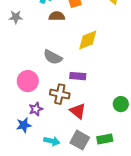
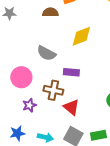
blue star: (24, 125) -> (17, 133), moved

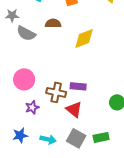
brown semicircle: (50, 12) -> (53, 23), moved
gray semicircle: (46, 53) -> (26, 33), moved
purple rectangle: (71, 72) -> (78, 86), moved

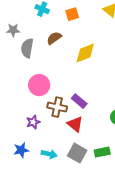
brown semicircle: (53, 23) -> (54, 38), turned -35
gray semicircle: (26, 33) -> (27, 48), turned 72
pink circle: (24, 79) -> (39, 85), moved
purple rectangle: (78, 86) -> (79, 101), turned 35

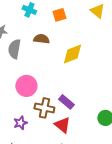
brown semicircle: (54, 38) -> (41, 39), turned 42

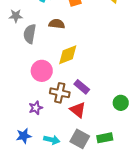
yellow diamond: (72, 54) -> (68, 55), moved

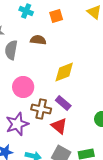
yellow diamond: (68, 55) -> (64, 72), moved
purple star: (36, 108) -> (17, 124), size x1.6

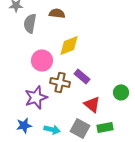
yellow diamond: (64, 72) -> (69, 45), moved
red triangle: (59, 126) -> (92, 104), moved

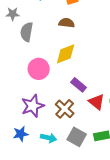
brown semicircle: (57, 13) -> (67, 23), moved
brown cross: (60, 82) -> (65, 109), moved, turned 30
red triangle: (92, 104) -> (97, 102), moved

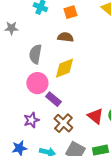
gray semicircle: (27, 32) -> (35, 54), moved
purple rectangle: (79, 85) -> (53, 99), moved
purple star: (33, 106) -> (31, 120), size x0.7

